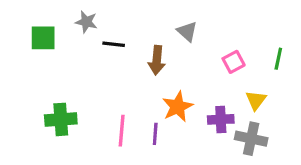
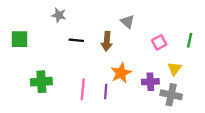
green square: (43, 38) -> (20, 39), moved
black line: (114, 44) -> (76, 40), moved

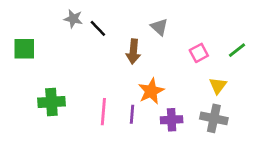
black line: (76, 40) -> (98, 28), moved, turned 40
green line: (190, 40) -> (237, 50), turned 40
purple cross: (150, 82) -> (172, 120), moved

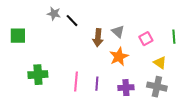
gray triangle: (159, 27) -> (118, 32), moved
green line: (237, 50) -> (174, 37), turned -56
yellow triangle: (218, 86) -> (160, 63), turned -32
orange star: (151, 91) -> (119, 57), moved

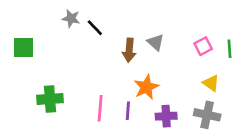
pink square: (146, 39) -> (203, 46), moved
orange star: (119, 57) -> (146, 87), moved

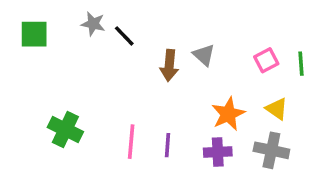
green square: (24, 47) -> (34, 34), moved
orange star: (146, 87) -> (228, 114), moved
green cross: (50, 99) -> (65, 129), turned 30

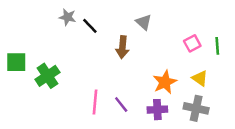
green square: (34, 34) -> (16, 62), moved
gray triangle: (204, 55) -> (144, 22), moved
green cross: (65, 129) -> (47, 76), moved, turned 30
purple line: (168, 145) -> (121, 105), turned -42

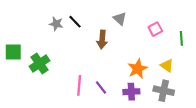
gray star: (67, 17) -> (56, 24), moved
pink square: (192, 43) -> (155, 29), moved

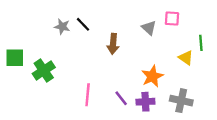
gray triangle: (120, 19) -> (149, 28), moved
pink square: (155, 29) -> (172, 18), moved, turned 32
yellow triangle: (167, 66) -> (186, 58), moved
purple line: (101, 88) -> (121, 98), moved

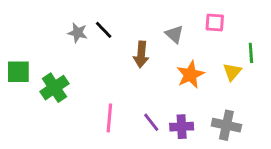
gray triangle: (149, 28) -> (174, 34), moved
yellow triangle: (186, 58) -> (232, 72), turned 35
orange star: (152, 76) -> (190, 75), moved

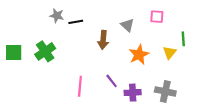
black line: (104, 30) -> (76, 22), turned -56
gray star: (78, 33) -> (57, 16), moved
green cross: (54, 88) -> (45, 51), moved
purple line: (151, 122) -> (112, 81), moved

